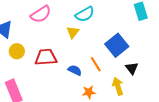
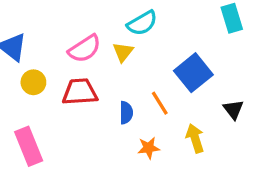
pink semicircle: (41, 14) -> (85, 49), moved
black triangle: (132, 68) -> (233, 109), moved
blue semicircle: (75, 70) -> (126, 113), turned 64

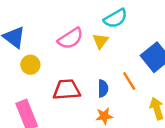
red trapezoid: (80, 92) -> (67, 90), moved
orange star: (149, 148) -> (104, 116), moved

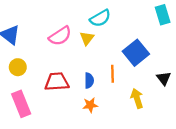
yellow circle: (30, 65) -> (18, 67), moved
orange line: (129, 81) -> (112, 74), turned 30

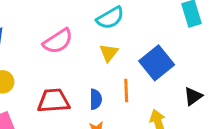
yellow triangle: (87, 38) -> (109, 53), moved
black triangle: (164, 78) -> (193, 96), turned 32

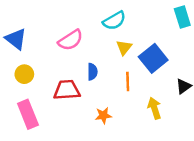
yellow triangle: (109, 53) -> (124, 47), moved
blue semicircle: (96, 99) -> (92, 72), moved

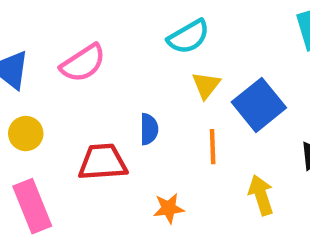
pink semicircle: (71, 40) -> (83, 63), moved

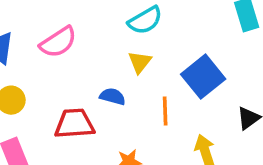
yellow triangle: (206, 85) -> (140, 62), moved
blue semicircle: (149, 129) -> (113, 96), turned -75

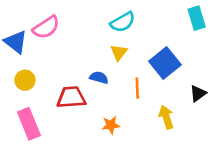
pink semicircle: (58, 42) -> (46, 27), moved

